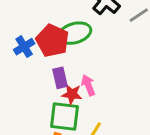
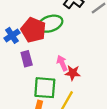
purple rectangle: (60, 78) -> (27, 59), moved
red star: (72, 94) -> (73, 73), moved

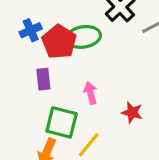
blue cross: (12, 35) -> (31, 30), moved
red star: (73, 73) -> (132, 112), moved

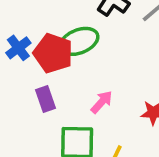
pink arrow: (90, 93) -> (102, 102), turned 70

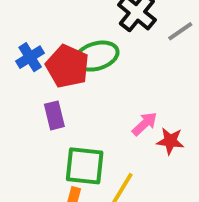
pink arrow: (102, 102) -> (145, 124), moved

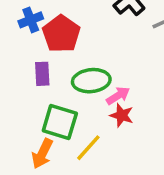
green ellipse: (97, 56) -> (91, 81), moved
red star: (170, 141) -> (122, 115), moved

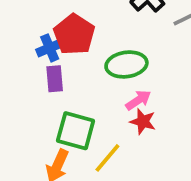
blue cross: (31, 20) -> (50, 48), moved
green ellipse: (91, 81) -> (126, 64), moved

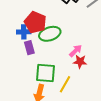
blue cross: (50, 48) -> (24, 32), turned 32
green ellipse: (126, 64) -> (50, 34), moved

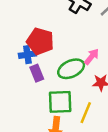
green ellipse: (50, 34) -> (71, 69), moved
pink arrow: (76, 51) -> (92, 57), moved

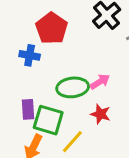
red pentagon: (40, 41) -> (52, 28), moved
purple rectangle: (37, 73) -> (28, 109), moved

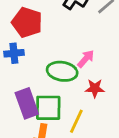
green ellipse: (73, 87) -> (62, 71), turned 32
purple rectangle: (28, 109) -> (27, 103), size x1.5

